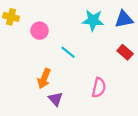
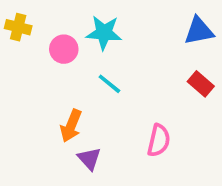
cyan star: (93, 20) -> (104, 33), moved

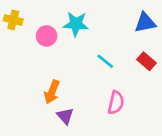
cyan line: (109, 84) -> (105, 61), moved

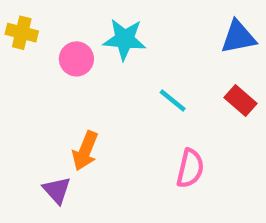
purple triangle: (65, 116) -> (57, 190), moved

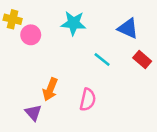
blue triangle: (238, 37) -> (128, 28), moved, turned 35
pink circle: (76, 59) -> (31, 35), moved
pink semicircle: (190, 168) -> (88, 100), moved

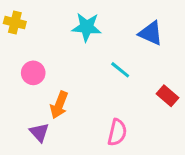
pink circle: (31, 35) -> (33, 73), moved
red rectangle: (142, 59) -> (168, 96), moved
pink semicircle: (88, 100) -> (117, 132), moved

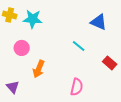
cyan star: (87, 27) -> (33, 19), moved
purple triangle: (39, 132) -> (13, 87), moved

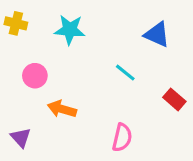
cyan star: (33, 19) -> (70, 30), moved
orange arrow: (39, 69) -> (62, 109), turned 84

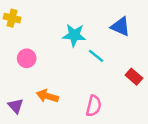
cyan star: (70, 30) -> (74, 35), moved
orange arrow: (62, 109) -> (47, 96), moved

